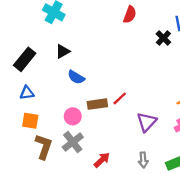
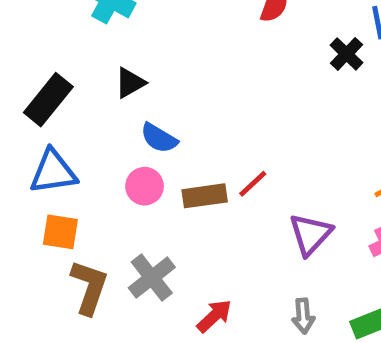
blue triangle: (27, 93) -> (53, 172), size x1.5
pink circle: (73, 116) -> (145, 186), moved

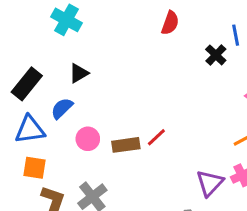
blue semicircle: (159, 138) -> (62, 108), moved, turned 105
purple triangle: (310, 234) -> (210, 183), moved

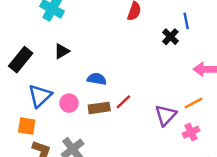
blue semicircle: (62, 108) -> (97, 79), moved, turned 54
blue triangle: (30, 130) -> (40, 96), moved, turned -35
purple triangle: (210, 183) -> (166, 115), moved

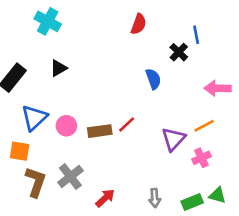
blue semicircle: (97, 79) -> (153, 79), moved, turned 60

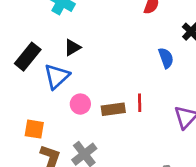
blue triangle: (34, 118) -> (57, 76), moved
red line: (127, 124) -> (140, 103), turned -48

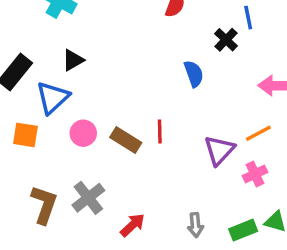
brown rectangle: (113, 109) -> (126, 140), turned 40
orange square: (34, 129) -> (25, 135), moved

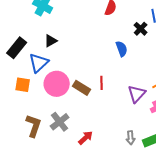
pink circle: (83, 133) -> (57, 84), size x1.6
gray arrow: (195, 225) -> (131, 138), moved

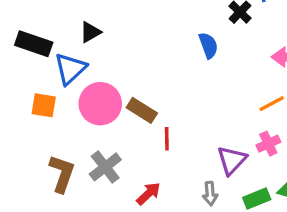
black rectangle: (17, 48) -> (34, 44), turned 70
red line: (102, 83) -> (167, 139), moved
purple triangle: (137, 94) -> (232, 160), moved
gray arrow: (131, 138) -> (210, 194), moved

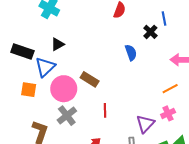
brown rectangle: (142, 110) -> (90, 79), moved
gray cross: (105, 167) -> (67, 116), moved

